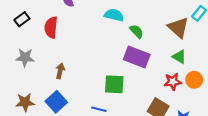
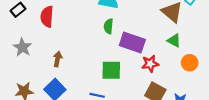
green semicircle: (137, 31) -> (108, 26), moved, turned -128
gray star: (25, 58) -> (22, 47), turned 30
red star: (173, 82) -> (150, 64), moved

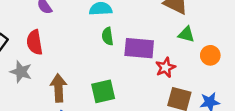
gray star: (22, 47) -> (21, 72), moved
brown arrow: (58, 59) -> (58, 88), size x1.5
green square: (111, 70) -> (103, 91), moved

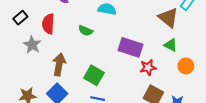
green semicircle: (108, 36) -> (86, 31), moved, turned -72
green square: (103, 91) -> (94, 75), turned 30

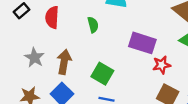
green semicircle: (86, 31) -> (93, 25), turned -128
gray star: (32, 45) -> (34, 58), moved

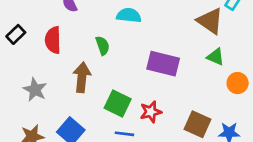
brown arrow: (64, 62) -> (82, 77), moved
red star: (162, 65) -> (151, 112), moved

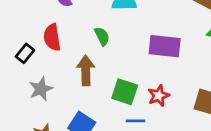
black rectangle: (16, 34) -> (25, 53), moved
gray star: (35, 90) -> (41, 89), turned 30

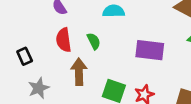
red semicircle: (52, 37) -> (64, 40), moved
black rectangle: (25, 53) -> (25, 56), turned -63

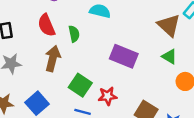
red semicircle: (64, 40) -> (46, 25), turned -30

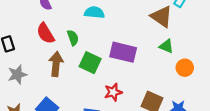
green square: (80, 85) -> (90, 63), moved

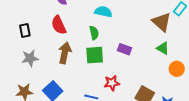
green semicircle: (73, 38) -> (94, 33), moved
purple rectangle: (123, 52) -> (124, 49), size x0.6
green square: (90, 63) -> (95, 55), turned -36

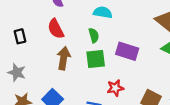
purple rectangle: (124, 49) -> (127, 51), size x1.5
gray star: (30, 58) -> (17, 73), moved, turned 30

